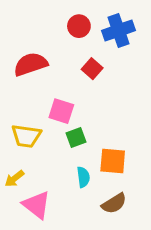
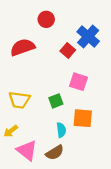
red circle: (79, 26) -> (46, 19), moved
blue cross: (119, 31) -> (88, 37), moved, turned -30
pink square: (61, 111) -> (78, 82), moved
brown semicircle: (114, 203) -> (55, 153), moved

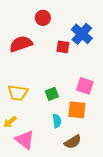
red square: (68, 50) -> (63, 47), turned -32
pink square: (78, 82) -> (85, 86), moved
brown semicircle: (55, 153) -> (73, 142), moved

